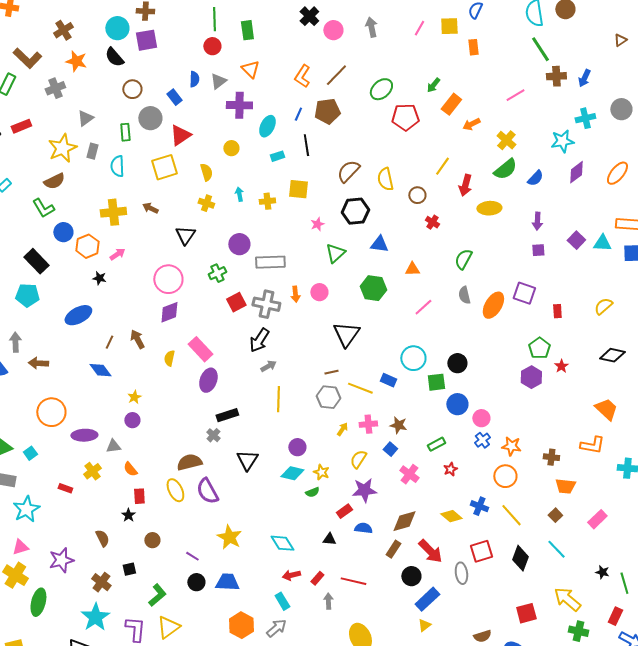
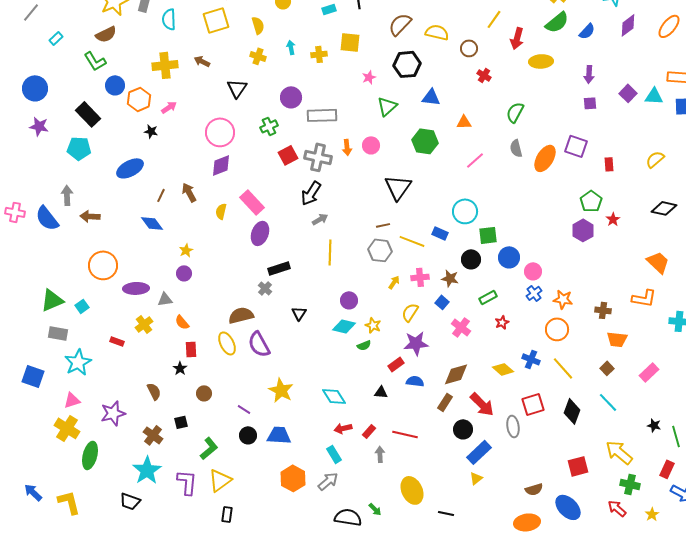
yellow semicircle: (385, 179) -> (437, 32), turned 115
black circle: (457, 363) -> (471, 259), moved
black triangle: (247, 460) -> (299, 313), size x0.7

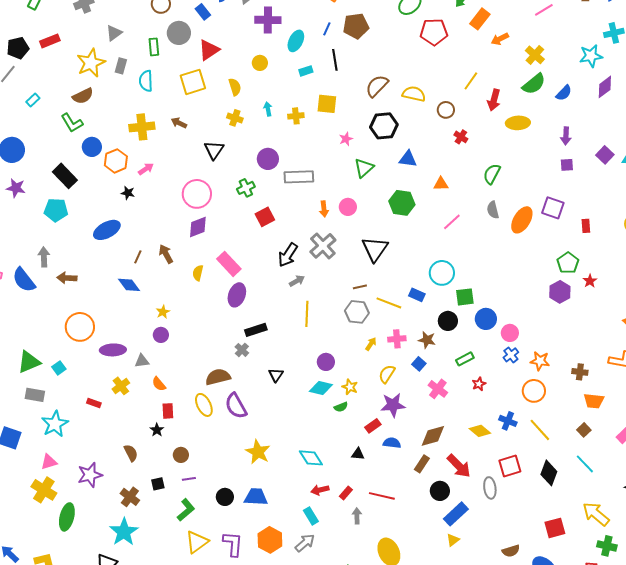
gray cross: (318, 157) -> (323, 246), moved, turned 36
purple line: (244, 409) -> (189, 479), moved, turned -40
purple L-shape: (187, 482) -> (233, 544), moved

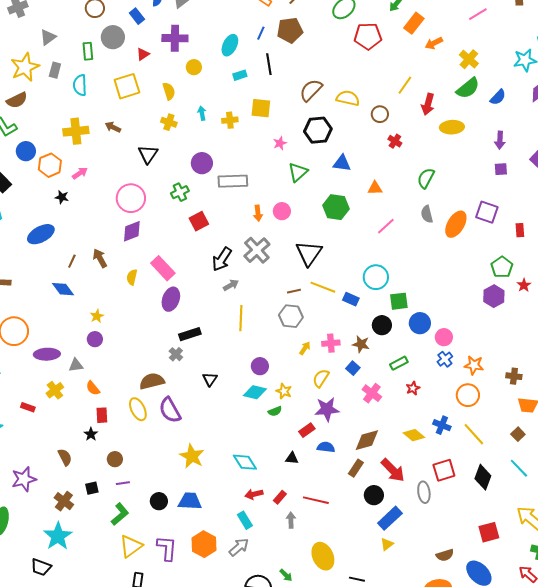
purple cross: (268, 20) -> (175, 38), moved
red triangle: (209, 50) -> (143, 54), size x0.6
yellow line: (389, 303) -> (323, 287), moved

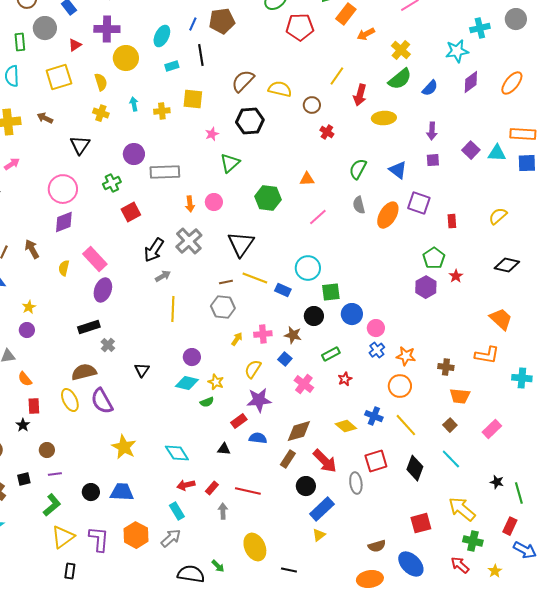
yellow circle: (194, 67) -> (126, 58), size x1.6
blue triangle: (342, 163) -> (398, 170), moved, turned 30
black rectangle: (190, 334) -> (89, 327), moved

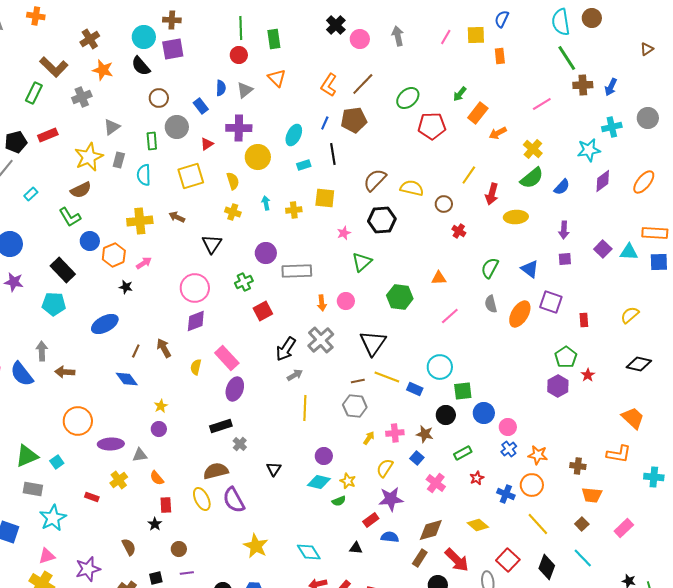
blue cross: (374, 416) -> (506, 494), moved
red square: (376, 461) -> (508, 560), turned -30

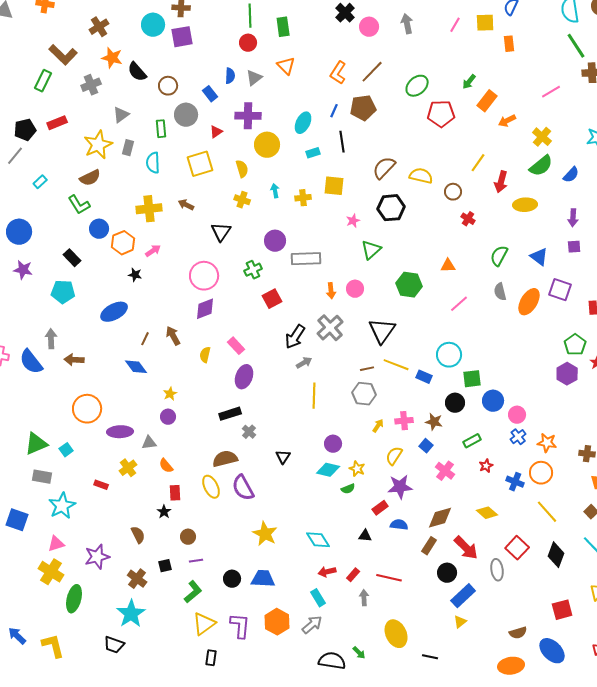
black semicircle: (141, 66) -> (137, 72), moved
black rectangle: (63, 270) -> (72, 258), size x0.7
pink rectangle: (227, 358) -> (236, 346), size x0.7

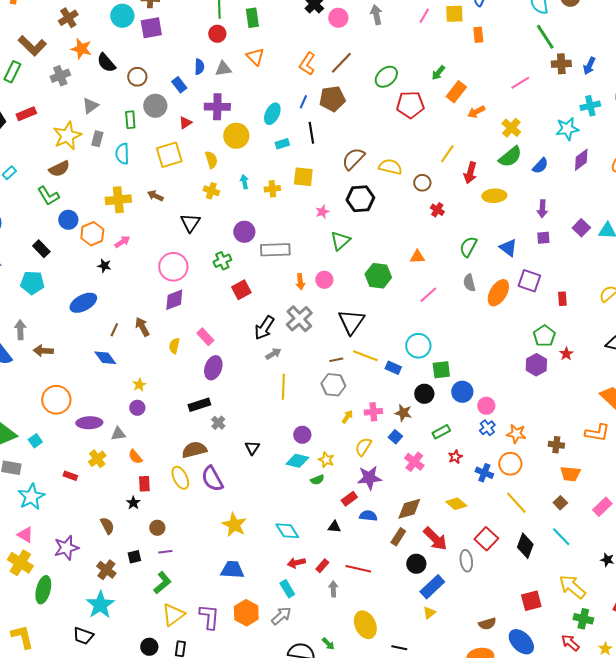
gray triangle: (254, 78) -> (223, 69), turned 30
pink triangle: (56, 544) -> (25, 535), turned 48
black circle: (232, 579) -> (149, 647), moved

